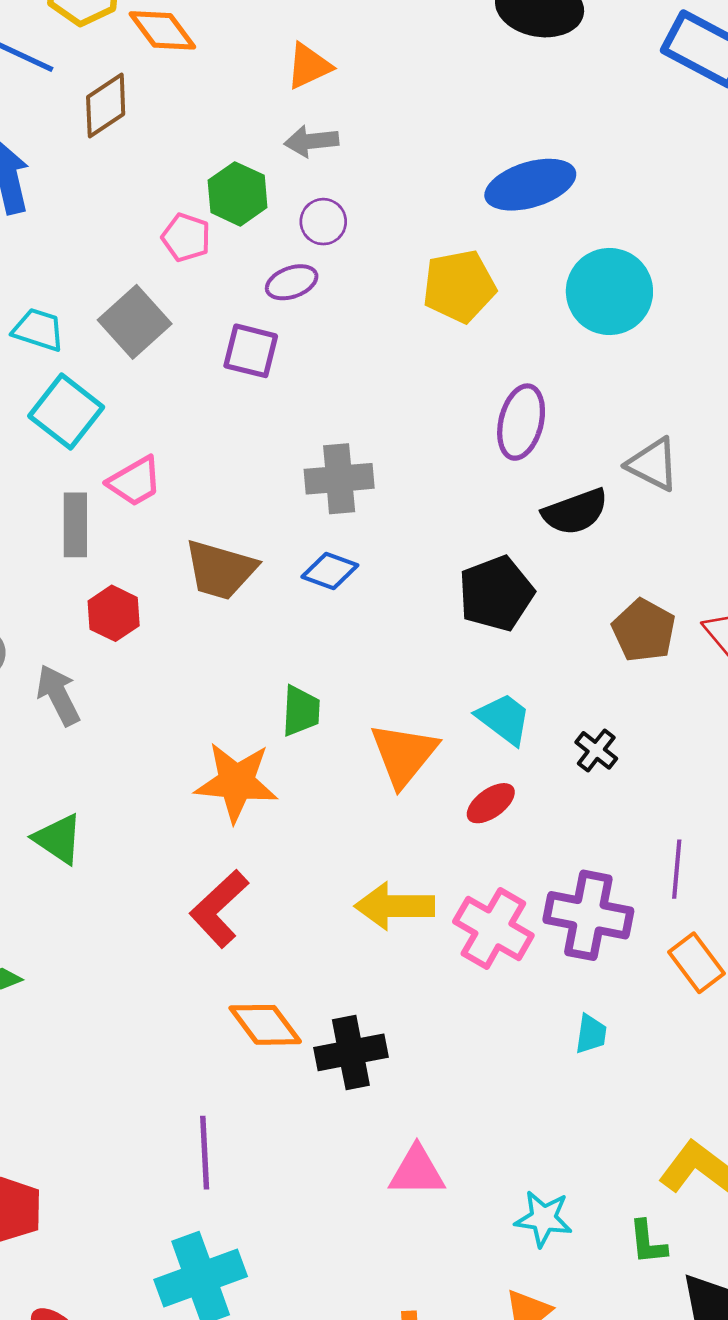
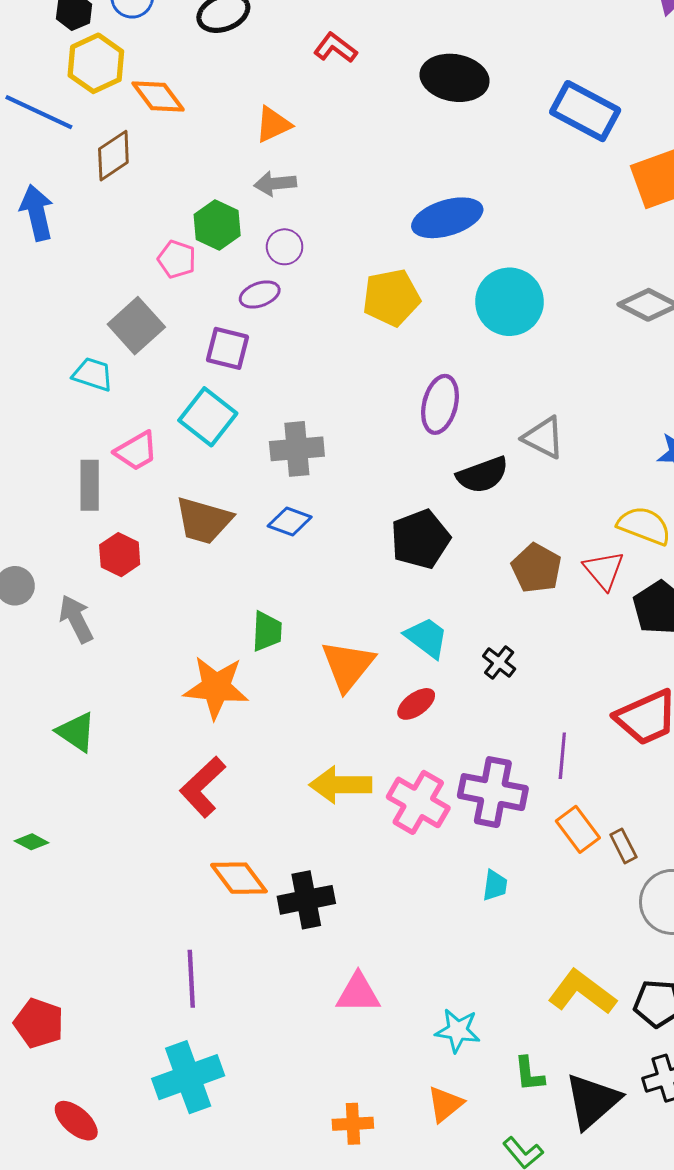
cyan trapezoid: (38, 330) -> (93, 374), moved
cyan square: (66, 412) -> (208, 417), moved
green L-shape: (648, 1242) -> (529, 1074), moved

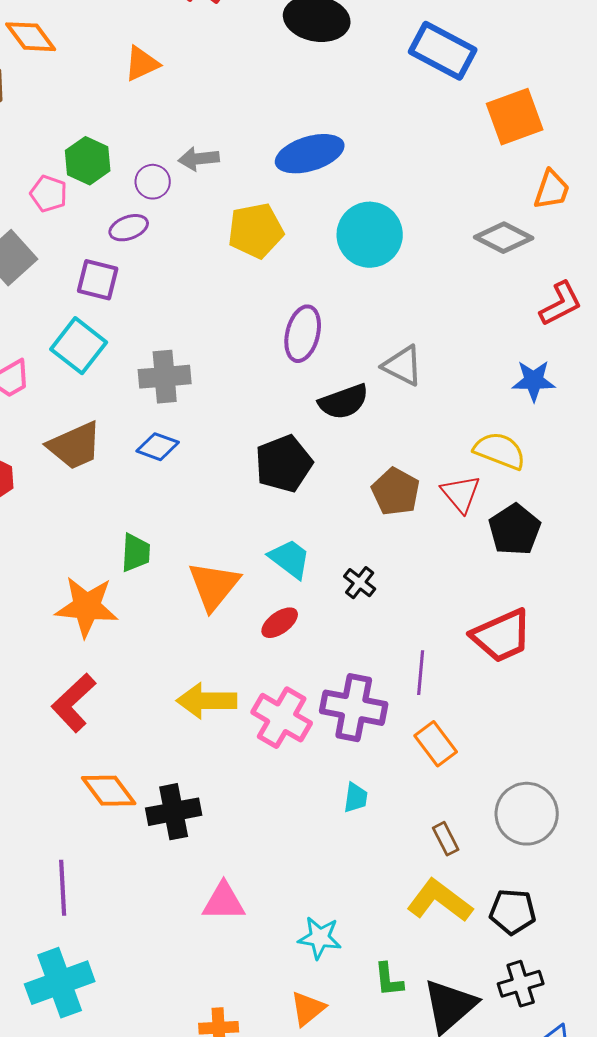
gray arrow: (275, 184) -> (199, 159), moved
brown trapezoid: (204, 520) -> (75, 446), turned -40
brown rectangle: (623, 846) -> (446, 839), moved

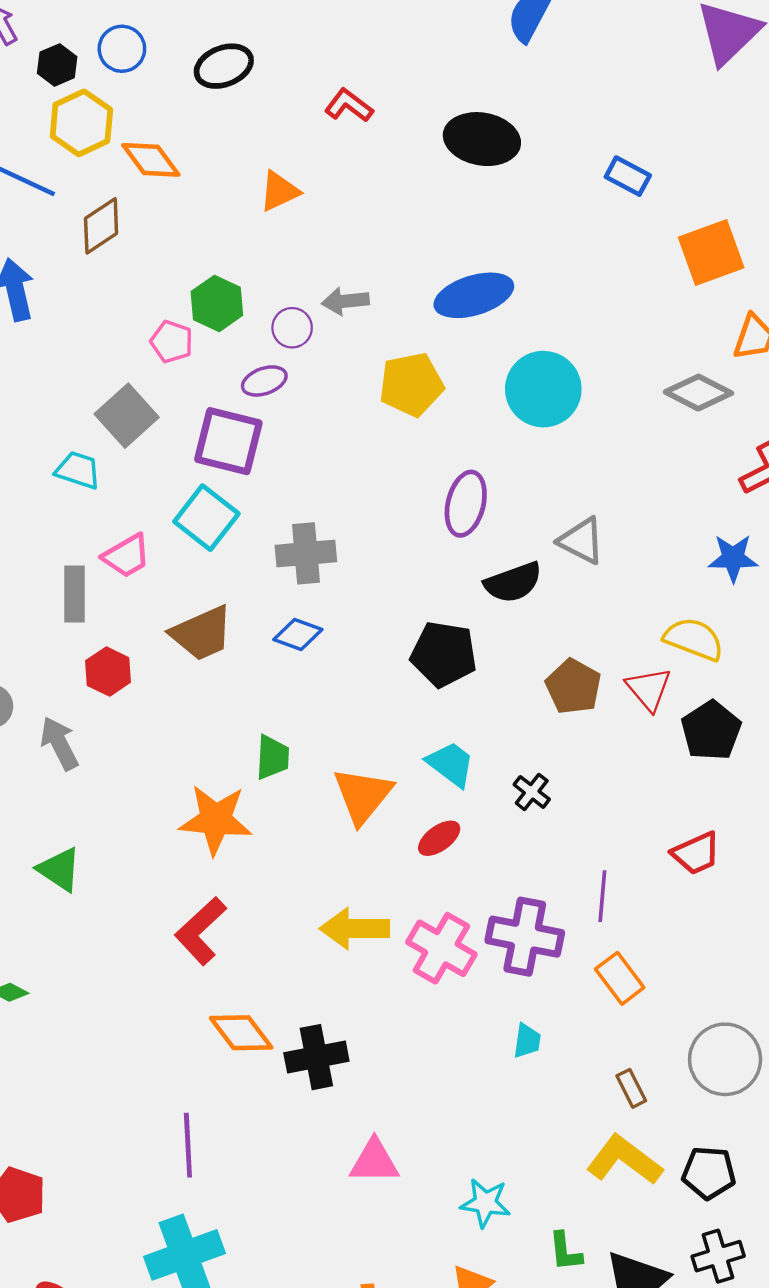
blue rectangle: (443, 51) -> (628, 176), size x0.6
purple square: (98, 280) -> (228, 441), size x1.4
black pentagon: (284, 464) -> (444, 654), turned 30
red trapezoid: (502, 636) -> (696, 853), size x0.7

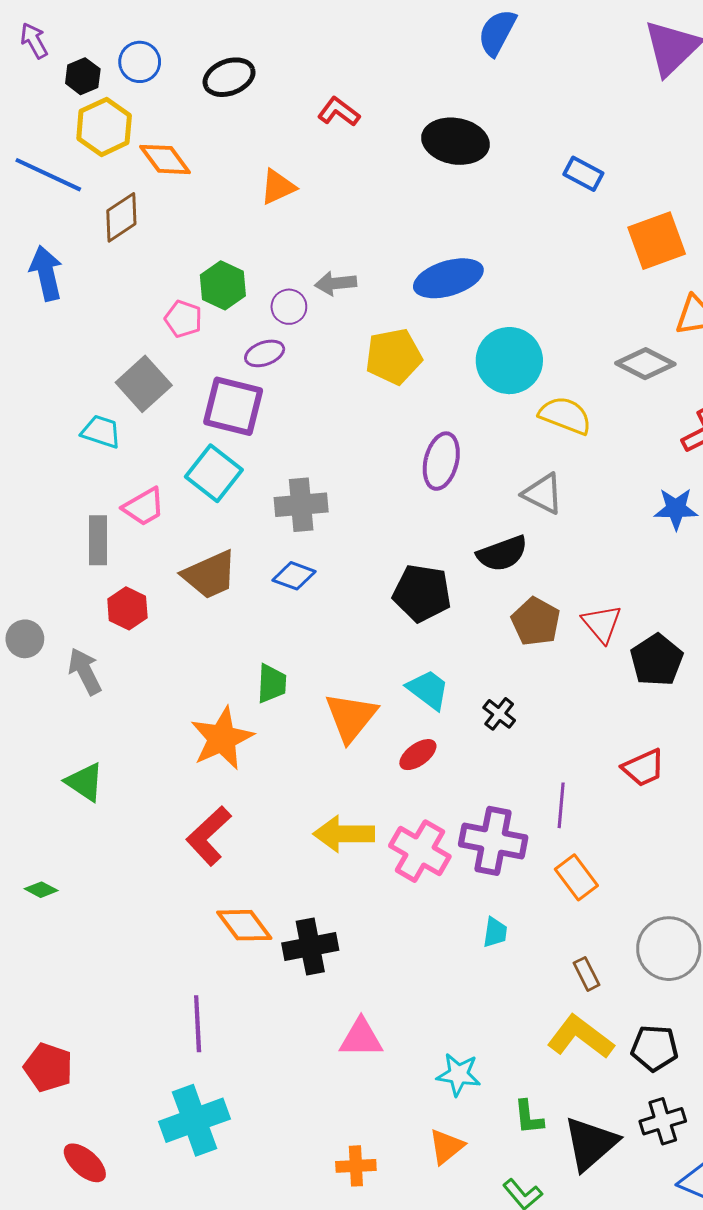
black semicircle: (513, 582) -> (502, 553), moved
yellow semicircle: (694, 639) -> (565, 415), moved
orange star: (216, 820) -> (222, 738), turned -30

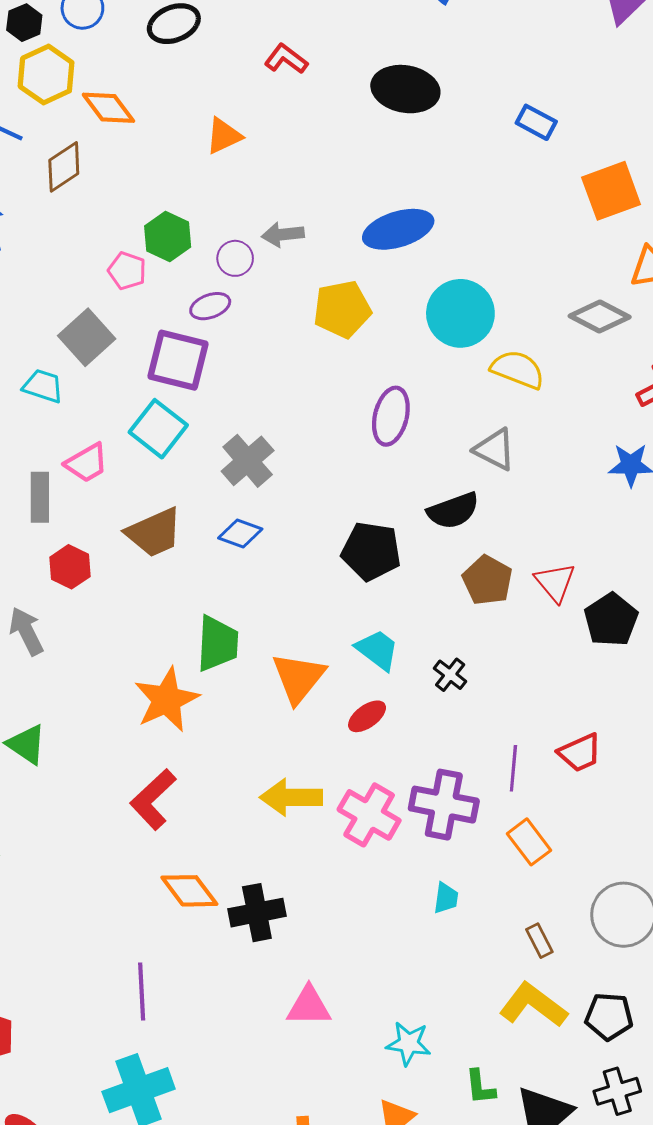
gray cross: (301, 505) -> (248, 461), turned -36
green trapezoid: (272, 683) -> (217, 644), size x1.4
red trapezoid: (643, 768) -> (580, 753), moved

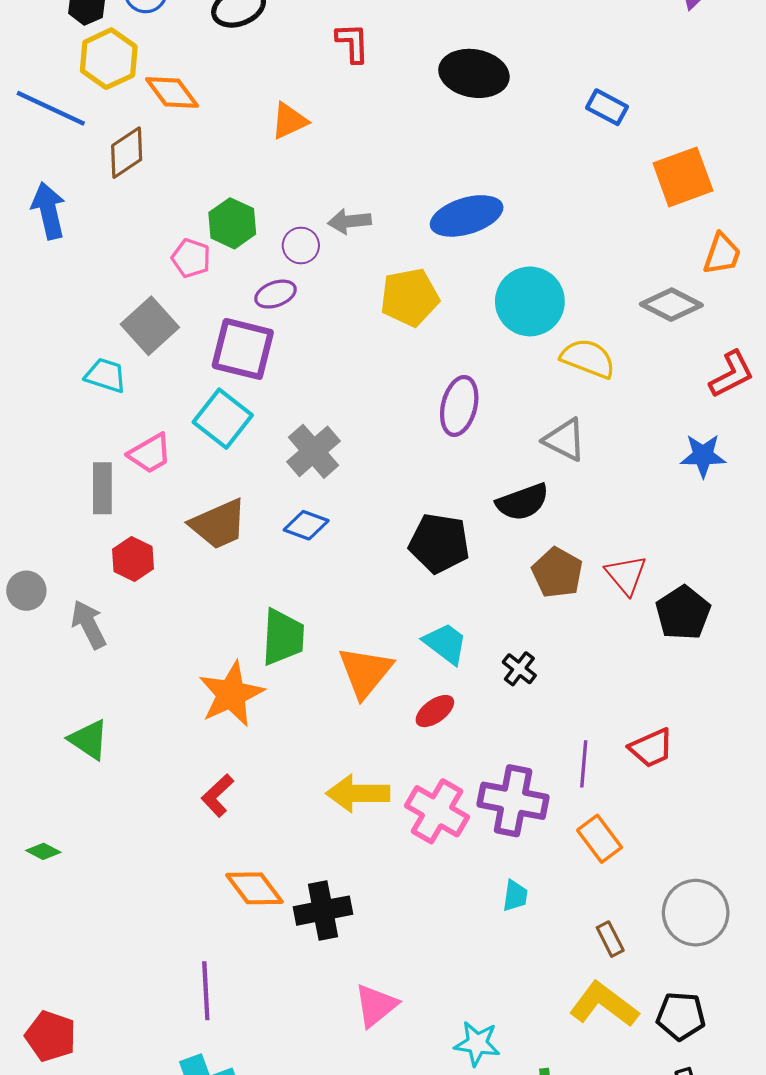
red L-shape: (286, 59) -> (353, 43), turned 51
red L-shape: (153, 799) -> (217, 795), size x0.7
pink triangle: (309, 1006) -> (376, 1006), turned -39

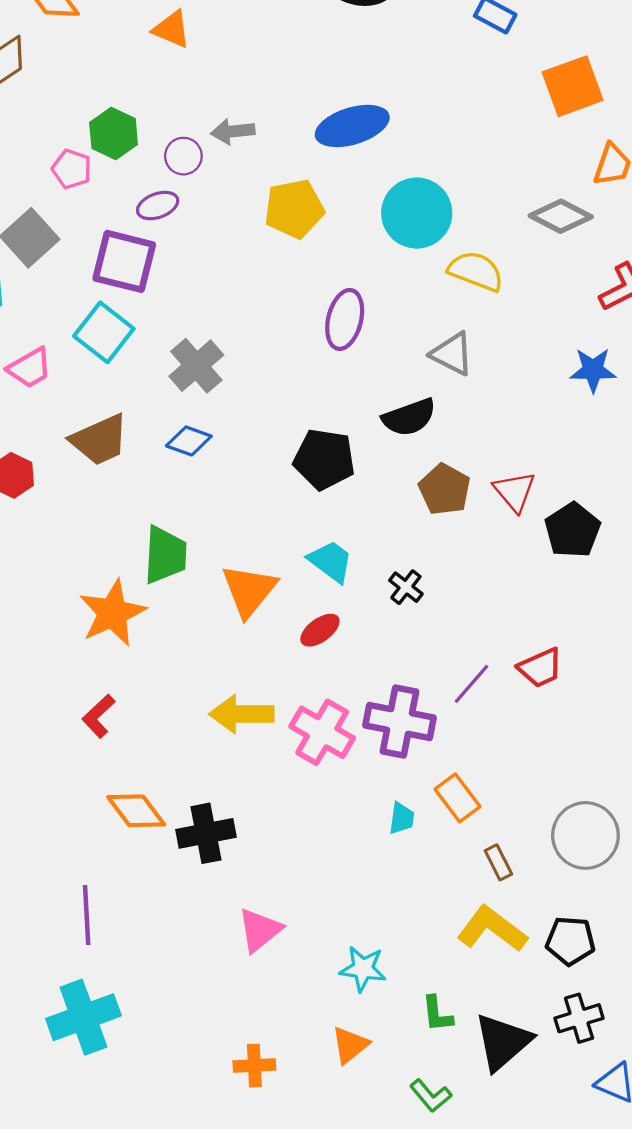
orange triangle: (289, 121) -> (172, 29), turned 48
purple line: (584, 764) -> (472, 684), turned 36
orange rectangle: (600, 839) -> (458, 798), moved

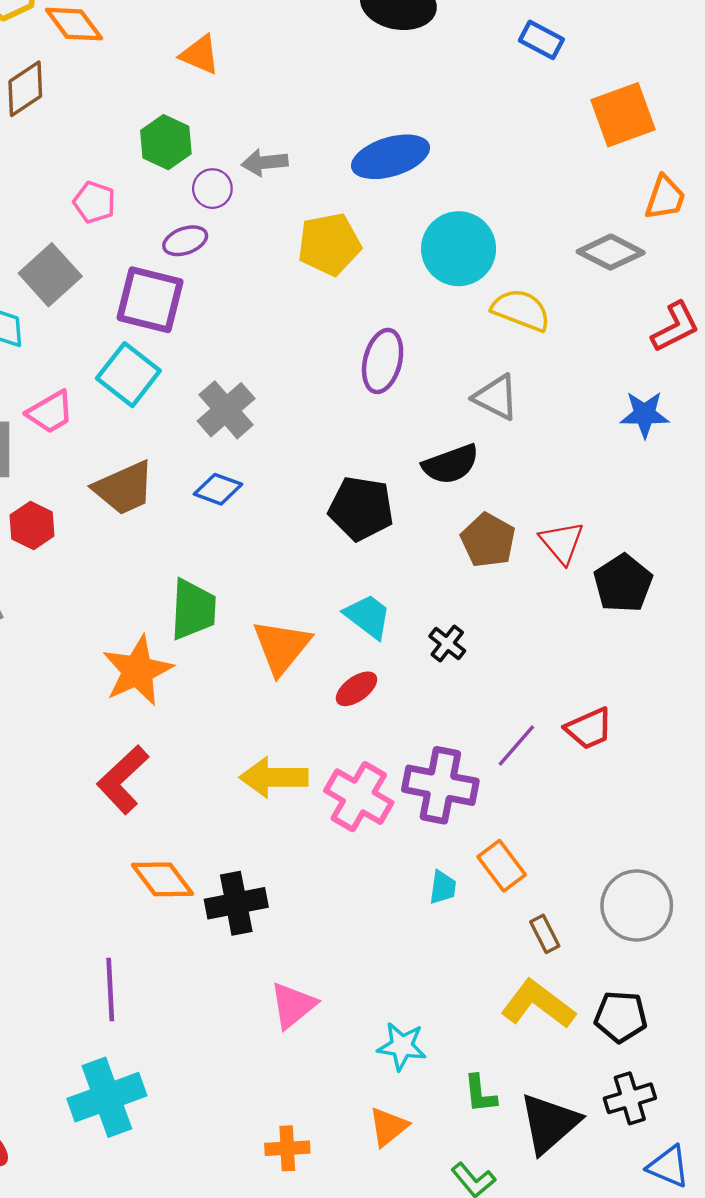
green hexagon: (114, 134) -> (166, 142), moved
red L-shape: (98, 716) -> (123, 780), size x1.5

